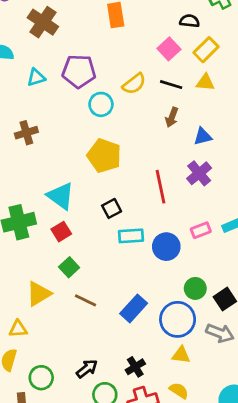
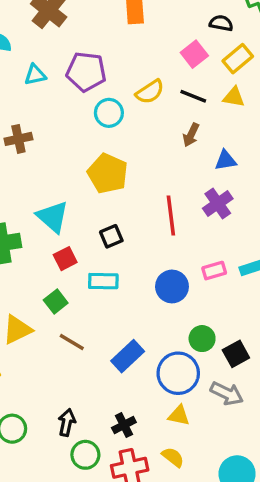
red square: (61, 232) -> (65, 259), moved
cyan rectangle: (131, 236) -> (103, 281), moved
black arrow: (87, 369) -> (67, 422), turned -45

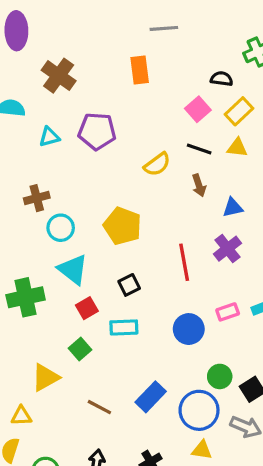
yellow semicircle: (150, 92) -> (157, 164), moved
cyan circle: (109, 113) -> (61, 228), moved
brown arrow: (191, 135) -> (199, 185), turned -40
brown line: (72, 342) -> (99, 407), moved

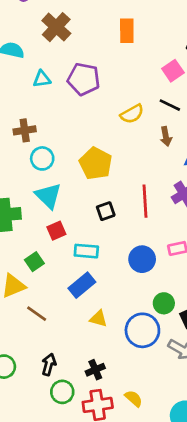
black square: (129, 285) -> (106, 211), moved
green square: (80, 349) -> (34, 262), moved
blue rectangle: (151, 397) -> (82, 285), moved
brown line: (99, 407) -> (37, 314), moved
yellow triangle: (202, 450) -> (98, 319), moved

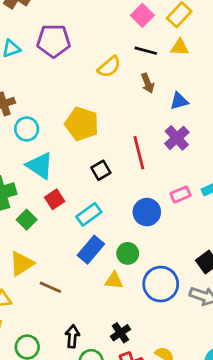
cyan rectangle: (86, 251) -> (89, 214), turned -30
green square: (34, 262) -> (27, 220), moved
green circle: (164, 303) -> (128, 253), moved

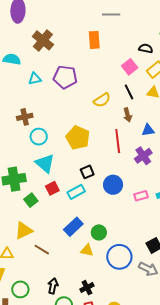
black line: (146, 51) -> (129, 92), turned 42
red line: (139, 153) -> (118, 141), moved
blue circle: (147, 212) -> (113, 185), moved
cyan rectangle: (89, 214) -> (76, 192), moved

